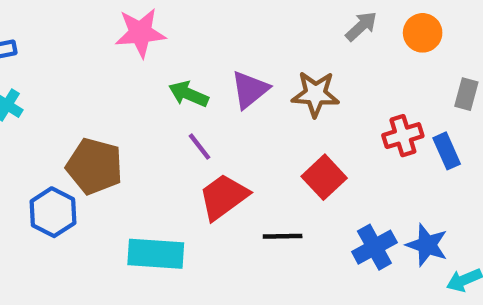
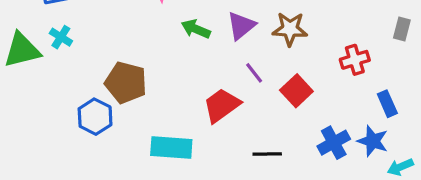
purple line: (199, 147) -> (254, 73), moved
blue rectangle: (447, 151) -> (387, 104), moved
black line: (283, 236) -> (267, 154), moved

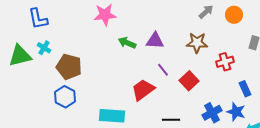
purple triangle: (241, 26) -> (155, 41), turned 42
brown star: (290, 29) -> (197, 43), moved
brown pentagon: (126, 83) -> (69, 67), moved

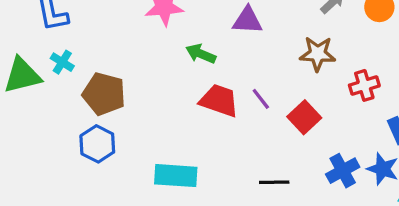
purple triangle: (155, 41) -> (248, 20), moved
red trapezoid: (143, 90) -> (219, 100), moved, turned 55

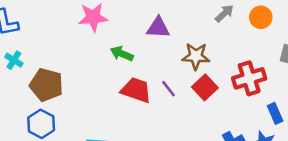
brown star: (318, 54) -> (196, 56), moved
red cross: (364, 85) -> (249, 78), size x1.4
red square: (304, 117) -> (205, 87), moved

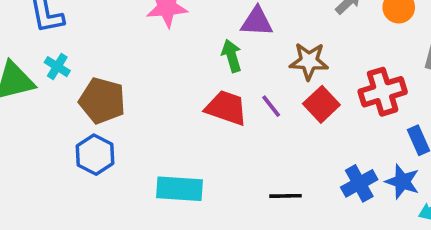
green arrow: (122, 54) -> (232, 56), moved, turned 50

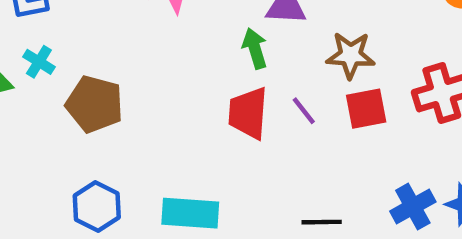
red square: (321, 104) -> (366, 109), turned 32
red trapezoid: (226, 108) -> (248, 113), turned -105
blue hexagon: (95, 155) -> (97, 207), moved

